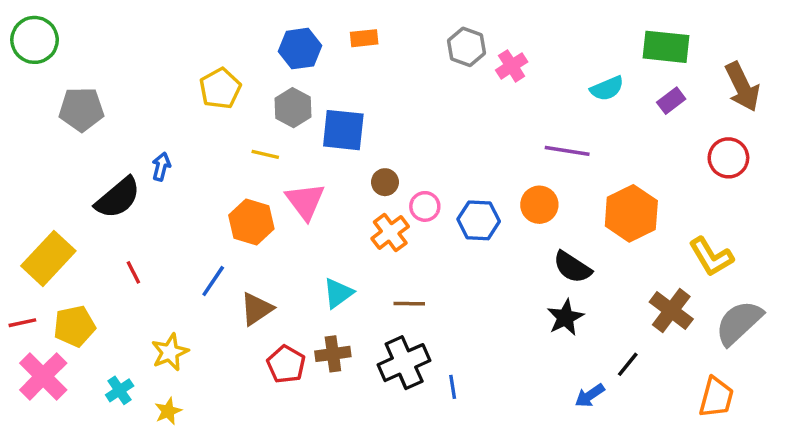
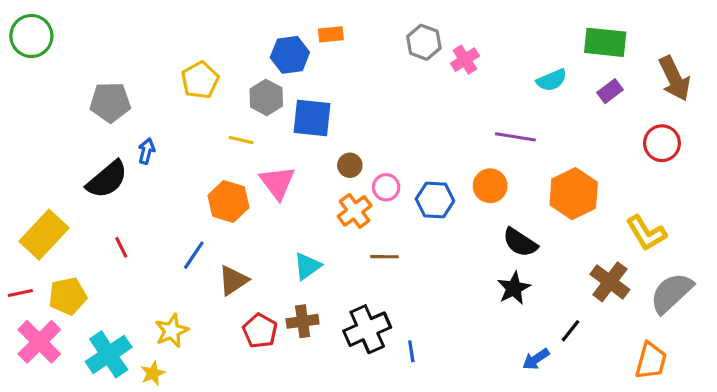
blue hexagon: (300, 49) -> (290, 55), moved
gray pentagon: (81, 109) -> (110, 102), moved
brown line: (409, 304) -> (385, 257), moved
yellow star: (170, 352) -> (172, 331), moved
cyan cross: (120, 390) -> (109, 354), size x1.8

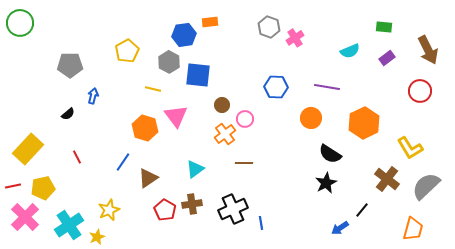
green rectangle: (605, 42) -> (384, 27), size x0.6
black semicircle: (107, 179) -> (68, 114), size x0.5
blue hexagon: (435, 200) -> (276, 87), moved

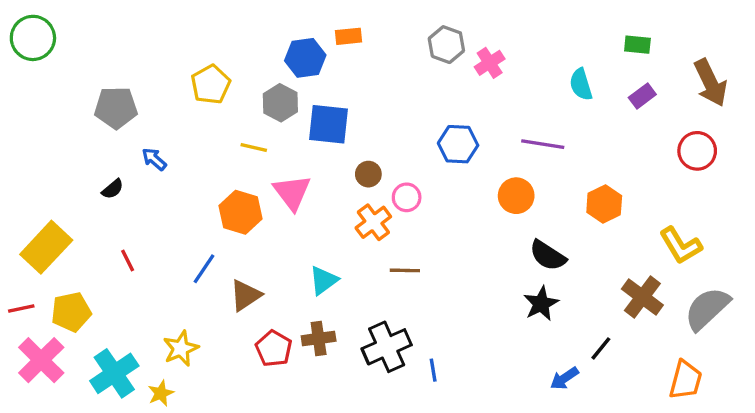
cyan semicircle: (350, 51) -> (581, 84), turned 96
blue arrow: (93, 96) -> (154, 159), turned -63
orange hexagon: (364, 123) -> (604, 204), size x0.7

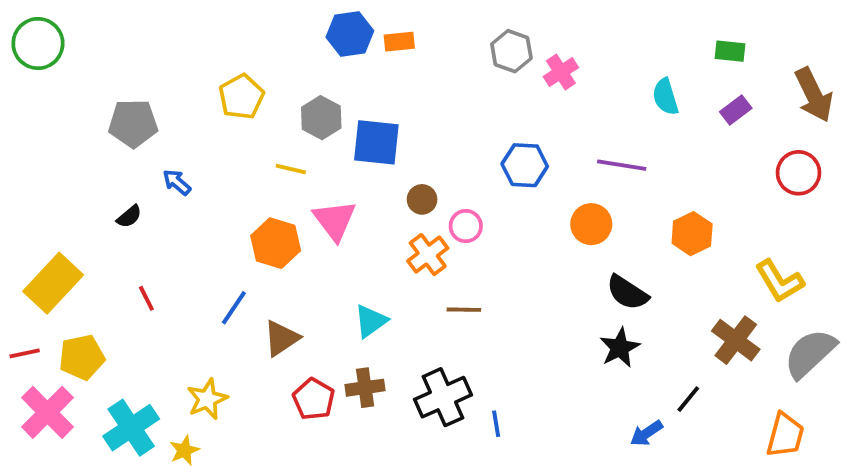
blue hexagon: (305, 58) -> (350, 34), moved

